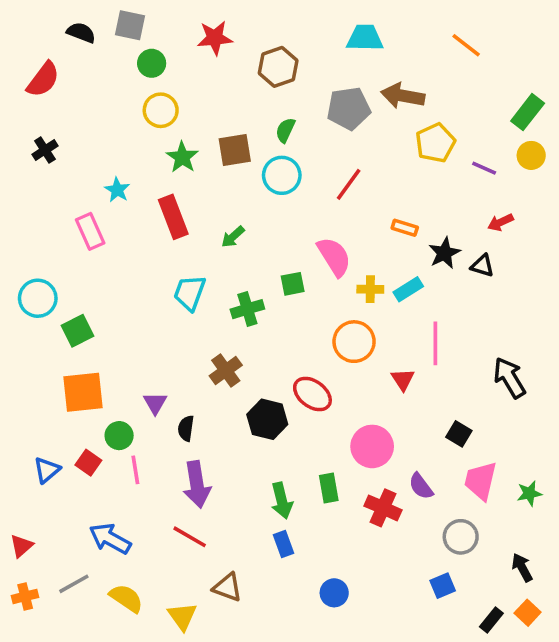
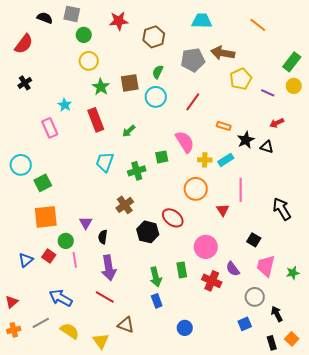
black arrow: (522, 568) -> (277, 314), moved
black rectangle: (491, 620) -> (272, 343), turned -56

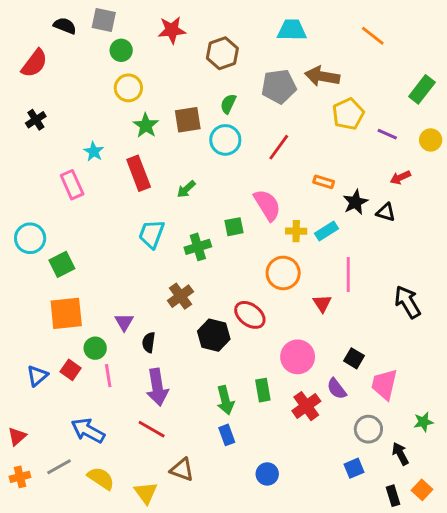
yellow circle: (294, 86) -> (431, 140), moved
black square: (254, 240) -> (354, 358), moved
green star: (293, 273) -> (423, 422), moved
red cross: (212, 281) -> (306, 406), turned 30

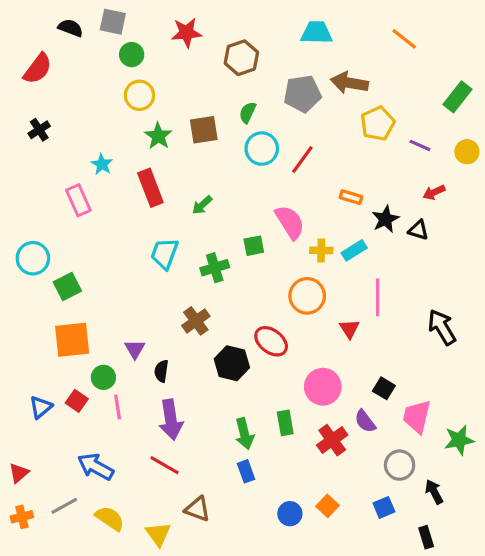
cyan circle: (225, 140) -> (262, 149), moved
green star: (423, 422) -> (459, 440), moved, size x1.4
orange square: (422, 490) -> (327, 506), moved

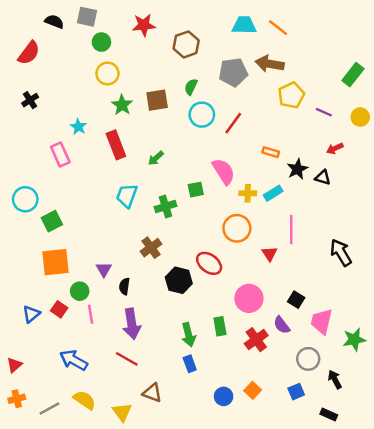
orange line: (404, 39) -> (278, 28), moved
gray line: (64, 506) -> (49, 408), moved
black rectangle: (426, 537) -> (329, 415), turned -49

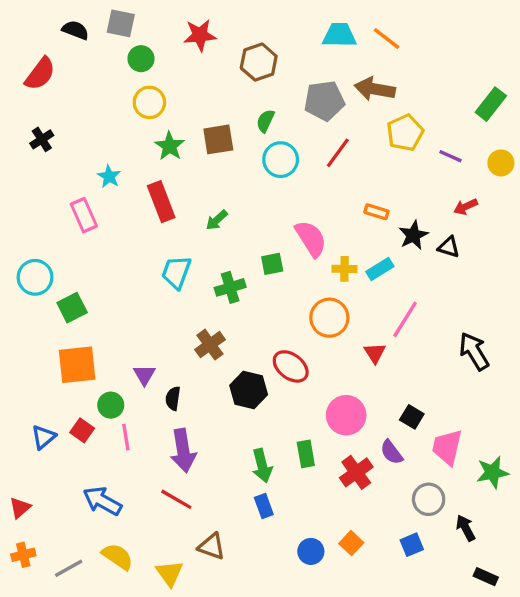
red line: (233, 123) -> (338, 153), moved
pink line: (291, 229) -> (405, 319), turned 32
black rectangle: (329, 415) -> (486, 577), moved

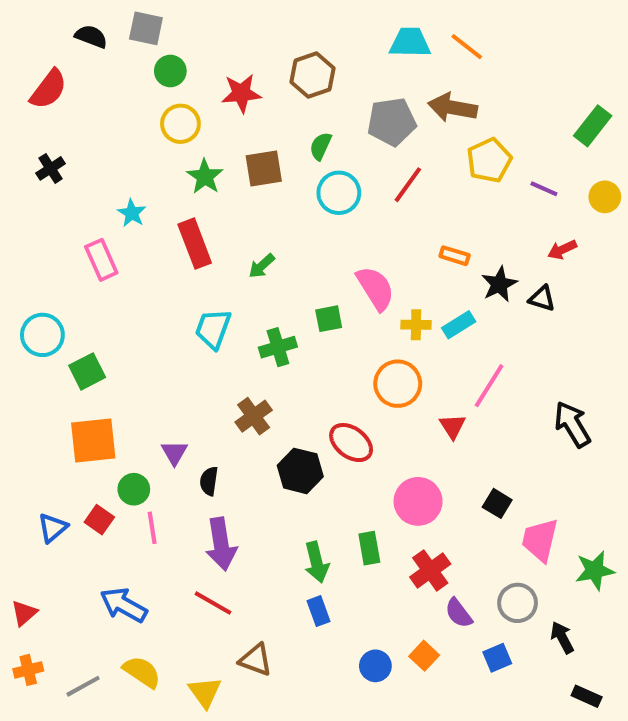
red star: (200, 35) -> (241, 93), moved
purple semicircle: (392, 452) -> (459, 613), moved

